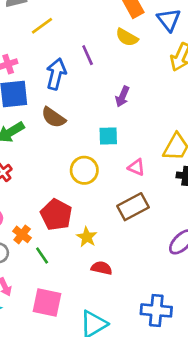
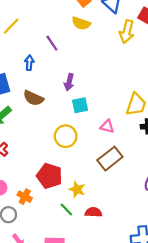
blue arrow: (56, 74) -> (29, 63), size x0.6
purple arrow: (122, 97) -> (69, 82), moved
green line: (42, 255) -> (66, 209), moved

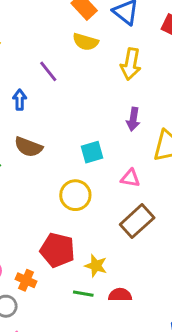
yellow arrow: (127, 32) -> (131, 64), moved
purple arrow: (69, 82) -> (133, 119), moved
green line: (66, 209) -> (83, 294), turned -32

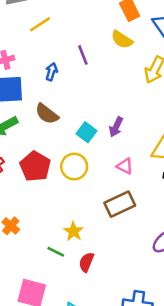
purple arrow: (133, 119) -> (116, 127), moved
cyan square: (92, 152) -> (87, 132), moved, turned 36
red pentagon: (57, 250) -> (35, 166), moved
red semicircle: (120, 295) -> (86, 262), turned -84

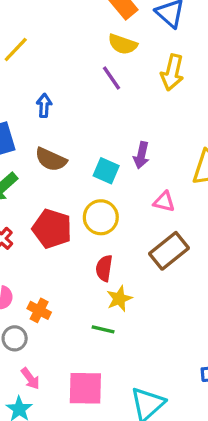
purple line: (83, 55) -> (112, 78), moved
yellow star: (73, 231) -> (119, 299), turned 30
red semicircle: (86, 262) -> (104, 268), moved

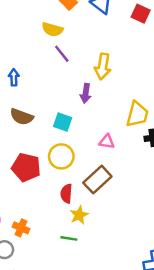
yellow semicircle: (123, 44) -> (52, 29), moved
yellow arrow: (172, 72) -> (103, 66), moved
purple arrow: (141, 155) -> (86, 93), moved
brown rectangle: (169, 251) -> (97, 180), moved

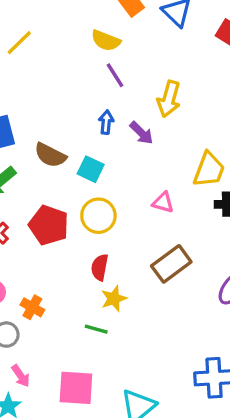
blue arrow: (14, 77) -> (106, 122), moved
purple arrow: (86, 93) -> (141, 133), turned -60
cyan square: (63, 122) -> (91, 169), moved
brown rectangle: (97, 180) -> (171, 264), moved

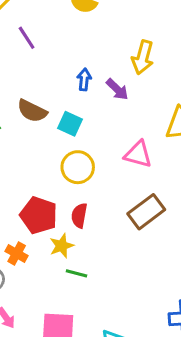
purple line: (115, 75) -> (27, 38), moved
pink triangle: (163, 202) -> (138, 154), size x1.4
red pentagon: (49, 225) -> (39, 215), moved
yellow star: (114, 299) -> (62, 246), moved

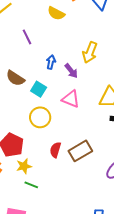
purple line: (27, 38) -> (27, 37), moved
pink triangle: (138, 154) -> (71, 99), moved
red semicircle: (79, 216) -> (55, 150), moved

